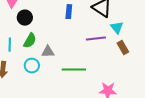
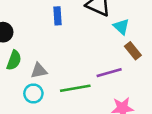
purple line: (96, 39) -> (109, 73), moved
cyan circle: (32, 66) -> (33, 93), moved

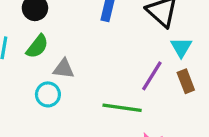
purple line: (109, 73) -> (152, 76), moved, turned -60
green line: (75, 88) -> (122, 108), moved

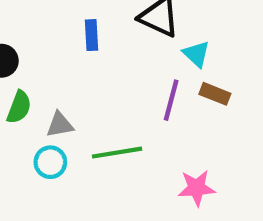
brown rectangle: (186, 81) -> (215, 94), turned -30
green line: (122, 108) -> (117, 153), moved

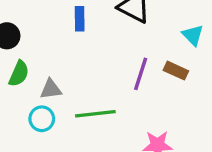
cyan triangle: (196, 54) -> (193, 35), moved

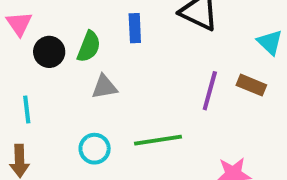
green semicircle: (19, 74) -> (89, 47), moved
gray triangle: (51, 89) -> (104, 87), moved

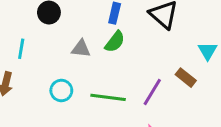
green semicircle: (89, 47) -> (115, 42), moved
purple line: (210, 91) -> (152, 92), moved

